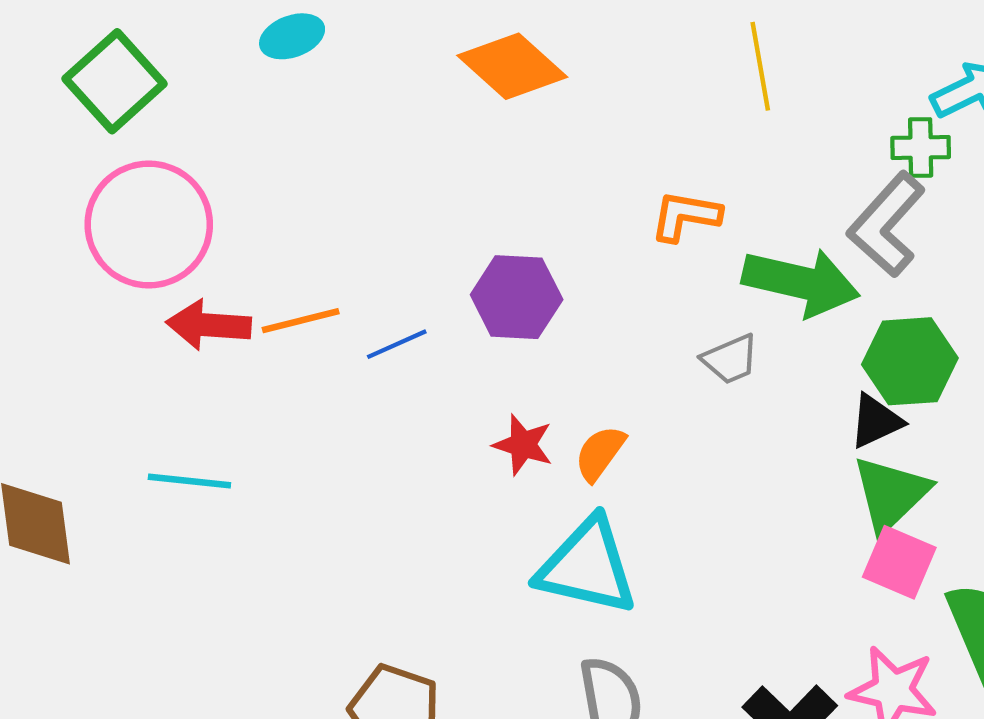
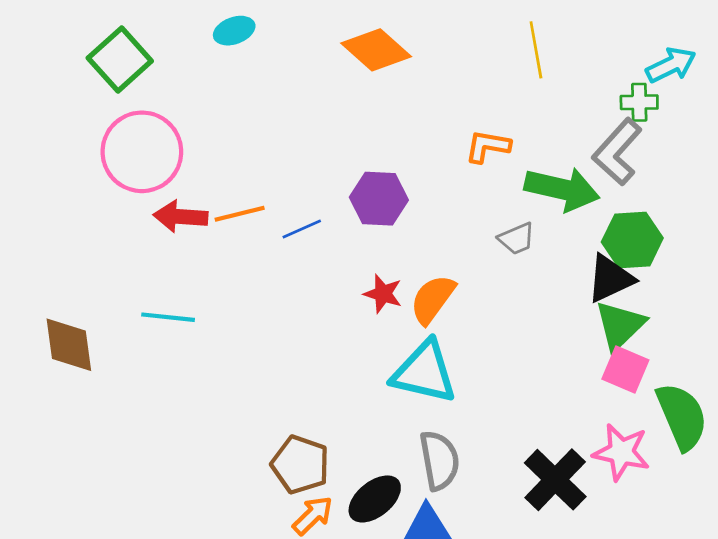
black triangle: (876, 421) -> (610, 279), size x1.4
orange semicircle: (600, 453) -> (433, 299), size x1.4

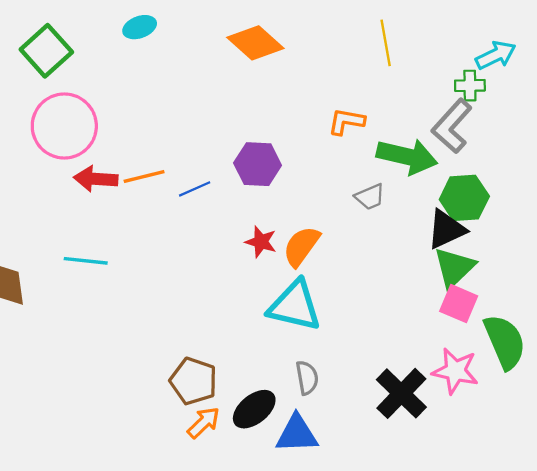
gray semicircle: (439, 460) -> (307, 378), size x0.7

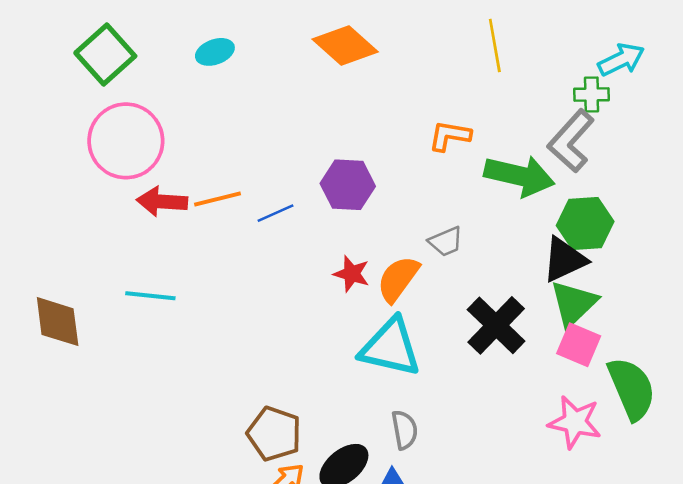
cyan ellipse: (140, 27) -> (215, 52), moved
gray trapezoid: (370, 197) -> (446, 242), moved
black cross: (401, 393) -> (496, 325), moved

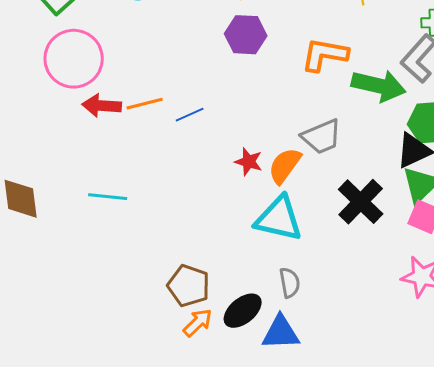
orange L-shape: (450, 136) -> (325, 55), size x1.4
purple hexagon: (348, 185) -> (246, 35), moved
gray trapezoid: (446, 242) -> (322, 137), size x1.5
cyan line: (150, 296) -> (108, 197), moved

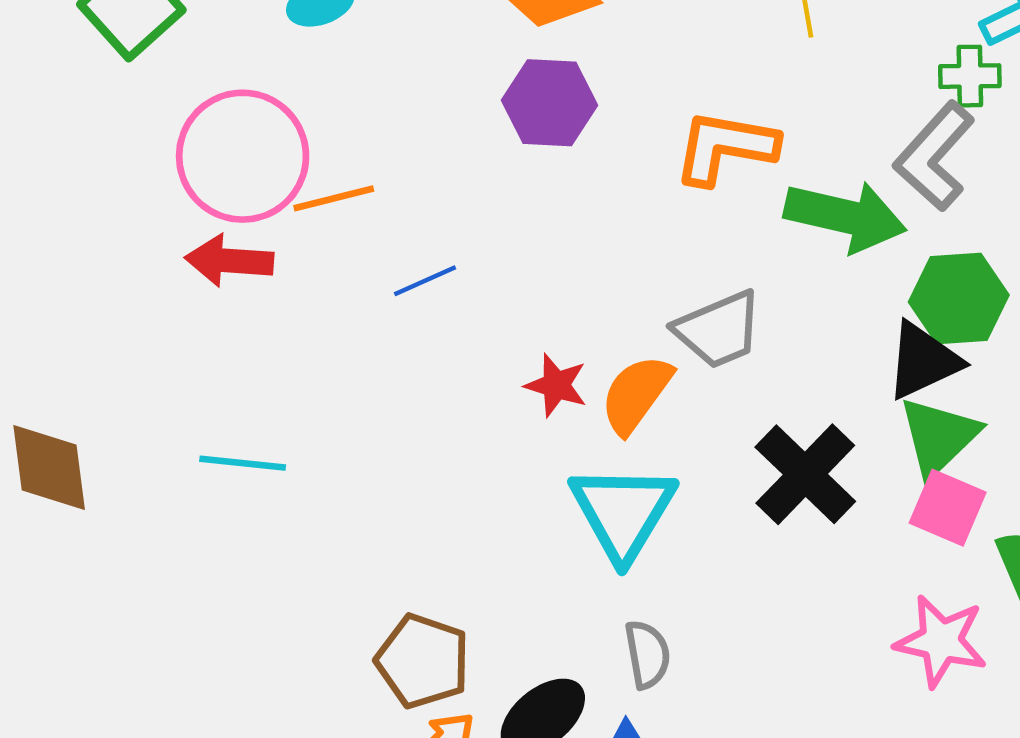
pink circle: (74, 59) -> (243, 156), moved
orange line: (145, 104) -> (334, 198), moved
cyan triangle: (279, 219) -> (623, 512), turned 48

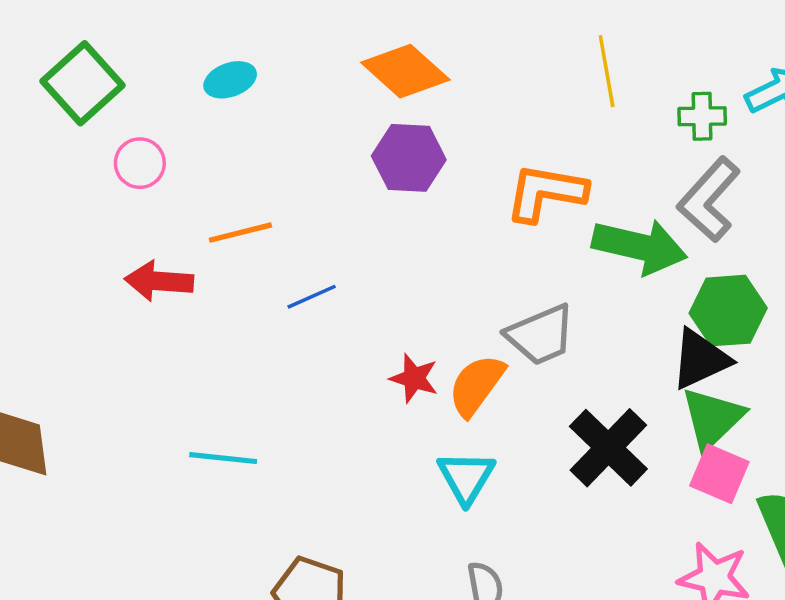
green cross: (970, 76) -> (702, 116), moved
pink circle: (243, 156) -> (140, 163), moved, size x0.5
cyan line: (243, 463) -> (223, 458), moved
cyan triangle: (623, 512) -> (466, 477), size x0.7

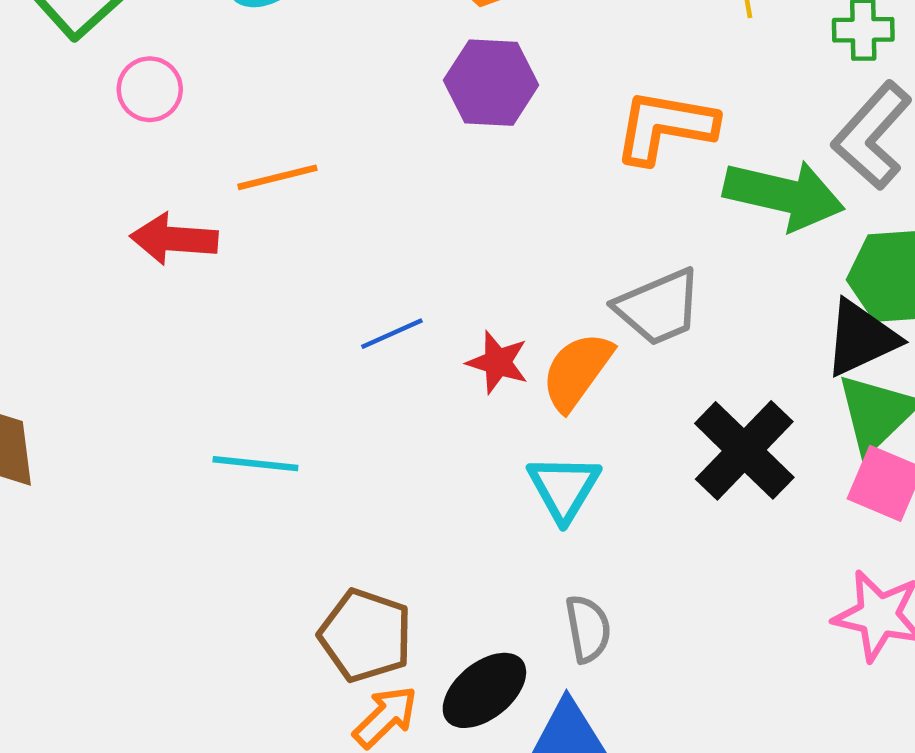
blue line: (312, 297) -> (392, 334), moved

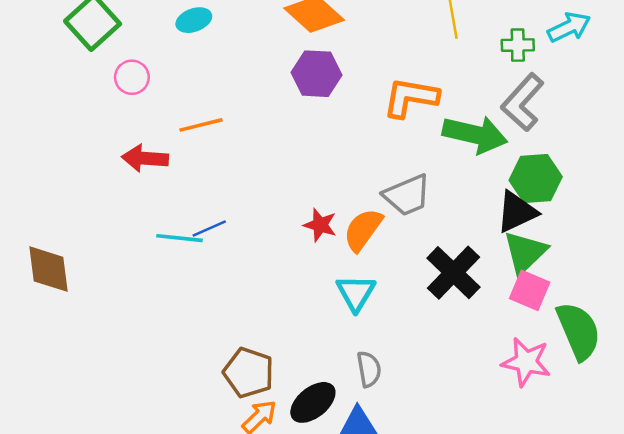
blue line: (392, 334) -> (209, 229), moved
cyan line: (255, 464) -> (180, 238), moved

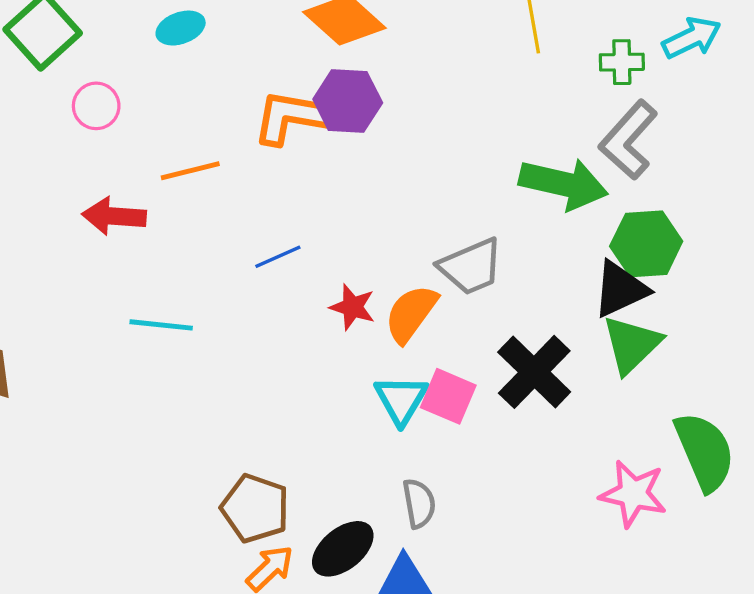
orange L-shape: (411, 98) -> (291, 117), moved
blue line: (209, 229) -> (278, 257), moved
pink square: (530, 290) -> (448, 396), moved

